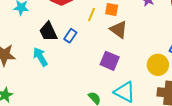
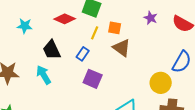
blue rectangle: (70, 36) -> (83, 54), moved
purple square: (110, 61) -> (93, 79), moved

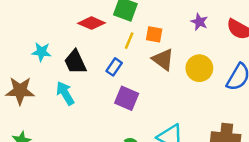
cyan star: (25, 26) -> (41, 52), moved
yellow circle: (161, 83) -> (199, 68), moved

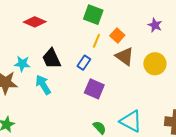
red diamond: (92, 23) -> (35, 22), moved
orange square: (154, 34) -> (117, 36), turned 32
cyan star: (41, 52) -> (22, 64), moved

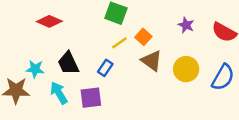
yellow line: (96, 41) -> (119, 43), turned 32
purple square: (94, 89) -> (91, 98), moved, turned -30

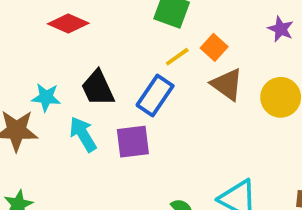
blue rectangle: (105, 68) -> (155, 95), size x1.5

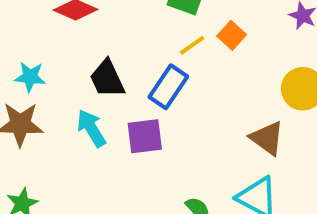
brown triangle: (227, 84) -> (267, 138), moved
cyan star: (46, 97) -> (30, 77), moved

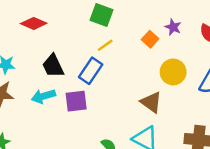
orange square: (232, 35) -> (150, 39), moved
cyan arrow: (91, 128) -> (43, 96), turned -75

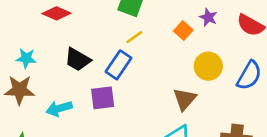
black trapezoid: (53, 66) -> (78, 60), turned -35
cyan arrow: (43, 96) -> (59, 108), moved
brown triangle: (151, 102) -> (185, 99), turned 35

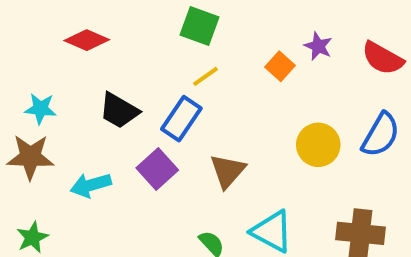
yellow circle: (208, 66) -> (318, 145), moved
purple square: (103, 98) -> (157, 169), turned -35
brown triangle: (185, 99) -> (228, 171), moved

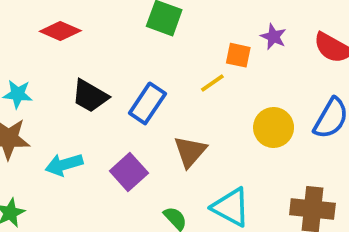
orange square: (280, 66) -> (238, 55), turned -30
yellow line: (206, 76) -> (212, 83), moved
purple square: (157, 169) -> (129, 172), moved

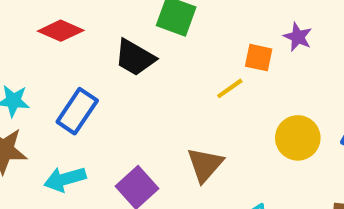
black trapezoid: (90, 96) -> (135, 58), moved
blue rectangle: (147, 103) -> (77, 111), moved

